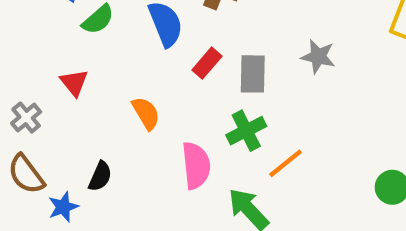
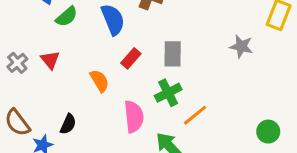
gray star: (318, 56) -> (241, 46), moved
red rectangle: (207, 63) -> (131, 58), moved
gray cross: (26, 118) -> (17, 63), moved

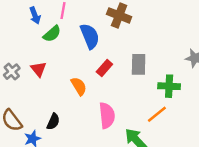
green cross: (168, 93) -> (169, 86), moved, turned 30

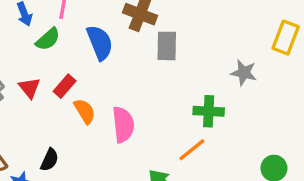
gray rectangle: (139, 64) -> (167, 46), moved
red rectangle: (104, 68) -> (65, 86), moved
pink semicircle: (107, 115) -> (123, 125), moved

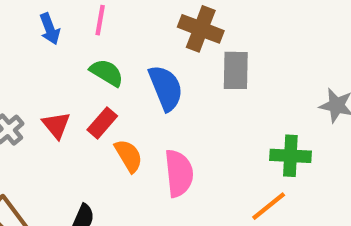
green semicircle: (48, 39) -> (107, 73), moved, turned -108
blue semicircle: (100, 43) -> (166, 88), moved

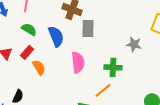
pink semicircle: (179, 173) -> (78, 62), moved

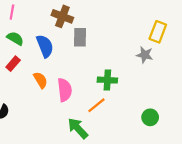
gray star: (134, 44) -> (145, 55), moved
pink semicircle: (78, 62) -> (65, 90), moved
orange semicircle: (39, 67) -> (40, 80), moved

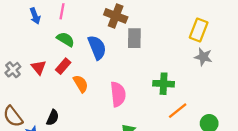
yellow rectangle: (158, 32) -> (199, 30), moved
orange semicircle: (40, 80) -> (81, 84), moved
orange line: (96, 105) -> (178, 111), moved

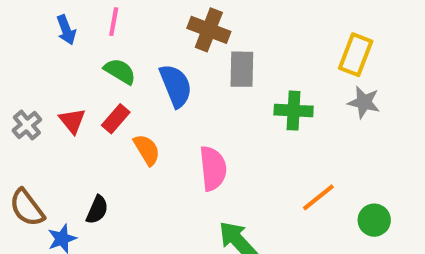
green cross: (164, 84) -> (294, 111), moved

